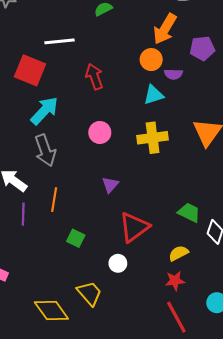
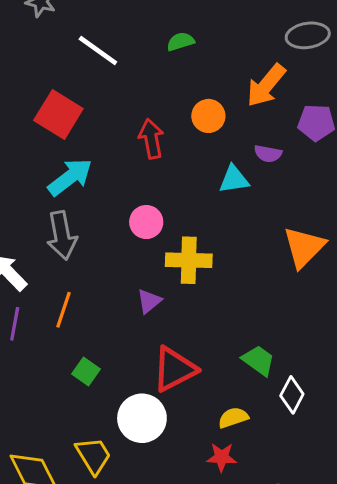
white line: (60, 41) -> (98, 50), moved, turned 32
orange circle: (151, 60) -> (208, 116), moved
yellow cross: (153, 138) -> (189, 260), moved
white circle: (118, 263) -> (142, 418), size x1.8

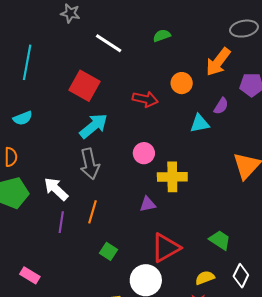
red arrow: (151, 139) -> (145, 99), turned 115
purple semicircle: (268, 154) -> (221, 106), turned -66
purple triangle: (149, 301) -> (148, 204), turned 30
white diamond: (292, 395) -> (241, 276), moved

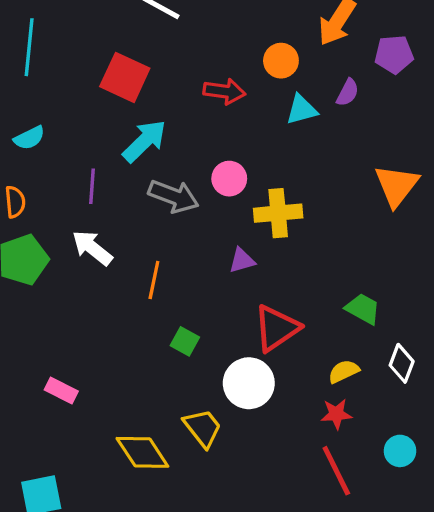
cyan triangle: (200, 124) -> (302, 110), moved
gray arrow: (90, 164) -> (174, 196), moved, turned -52
purple line: (61, 222) -> (92, 186), moved

